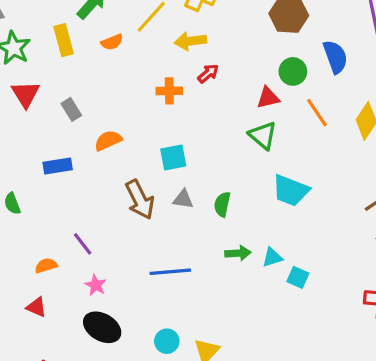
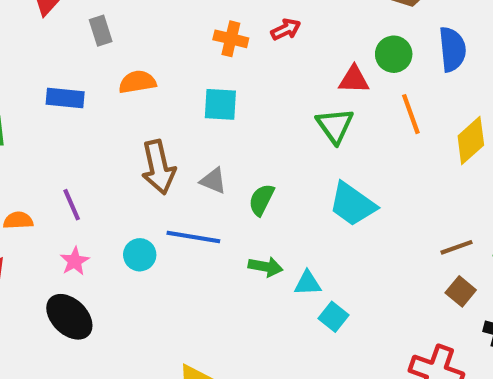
cyan square: (173, 157) -> (220, 104), moved
blue line: (170, 272) -> (193, 237), moved
cyan circle: (167, 341) -> (140, 255), moved

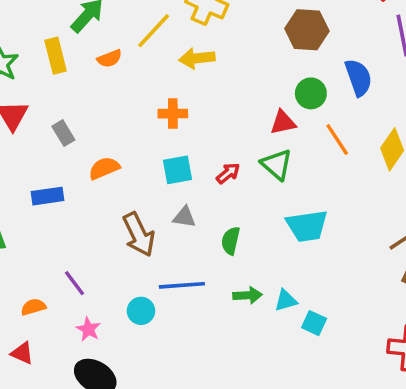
red arrow: (286, 29) -> (228, 173), moved
gray triangle: (213, 181) -> (184, 217), moved
cyan trapezoid: (352, 204) -> (307, 226), turned -30

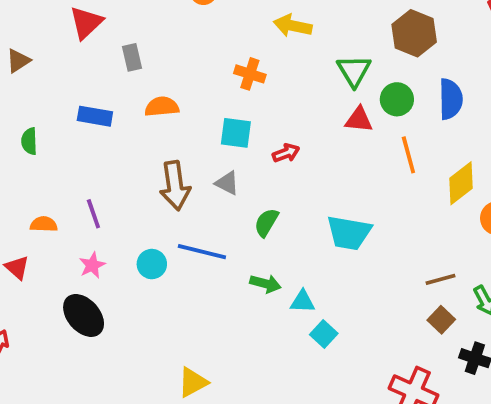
green triangle: (277, 164) -> (354, 71), moved

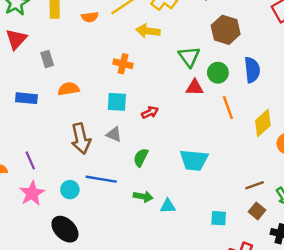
pink star: (92, 265) -> (32, 193), size x1.5
black ellipse: (84, 315) -> (65, 229), moved
cyan square: (324, 334) -> (219, 218), moved, turned -35

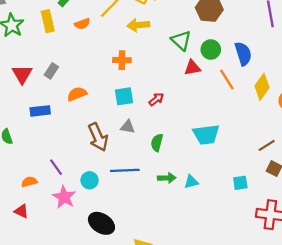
red triangle: (16, 39) -> (22, 74), moved
gray rectangle: (47, 59) -> (51, 71), turned 63
blue semicircle: (252, 70) -> (243, 54), moved
cyan circle: (70, 190) -> (90, 180), moved

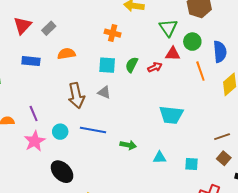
red arrow: (156, 99) -> (155, 67), moved
green semicircle: (157, 143) -> (132, 65), moved
cyan triangle: (191, 182) -> (160, 158), moved

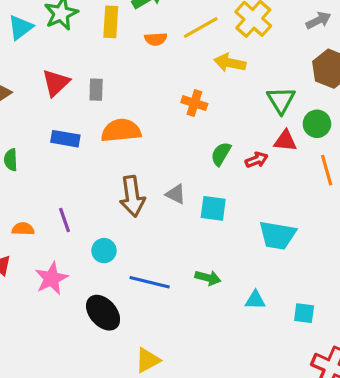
gray rectangle: (49, 28) -> (96, 90), turned -48
orange semicircle: (66, 54) -> (121, 131), size x1.4
cyan square: (107, 65) -> (213, 208), moved
blue line: (93, 130) -> (150, 282), moved
pink star: (35, 141) -> (51, 278), moved

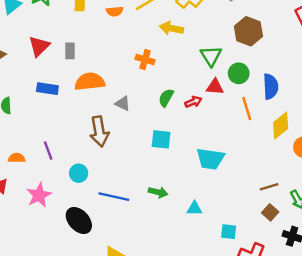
gray triangle: (176, 194) -> (123, 103), moved
cyan square: (304, 313) -> (229, 232), moved

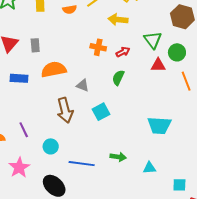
red arrow: (193, 102) -> (123, 52), moved
cyan square: (161, 139) -> (101, 112), moved, turned -30

